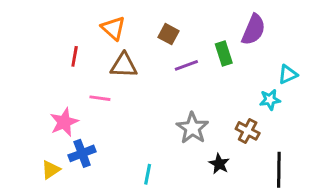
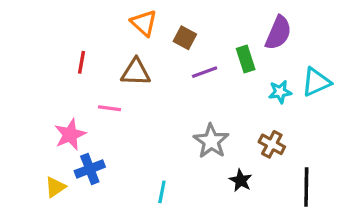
orange triangle: (113, 28) -> (144, 23), moved
cyan triangle: (288, 74) -> (316, 82), size x1.4
cyan star: (270, 100) -> (280, 92), moved

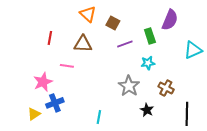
cyan star: (280, 92) -> (148, 63), moved

